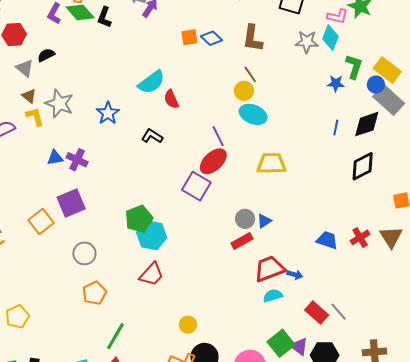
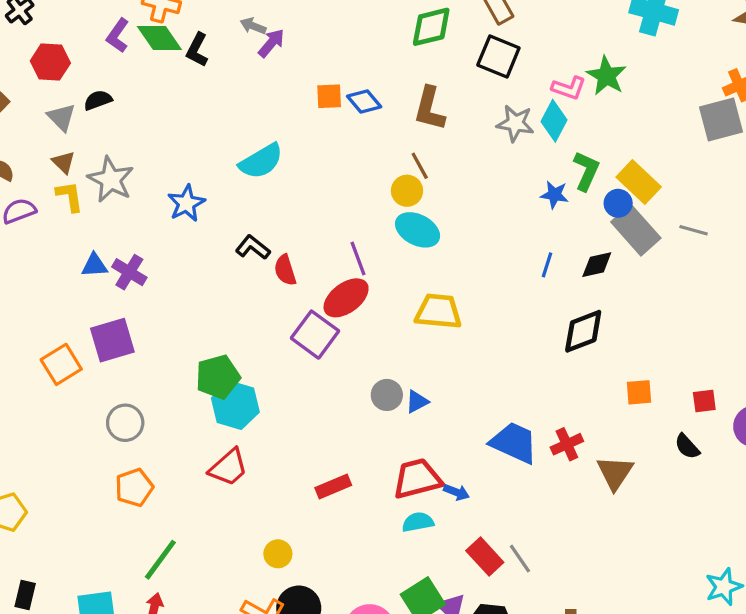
red semicircle: (171, 99) -> (285, 270), moved
black diamond: (367, 124) -> (597, 265), size x0.7
brown triangle: (391, 237) -> (615, 473), moved
blue trapezoid: (327, 240) -> (514, 443), size x1.4
red rectangle: (242, 241) -> (333, 486), moved

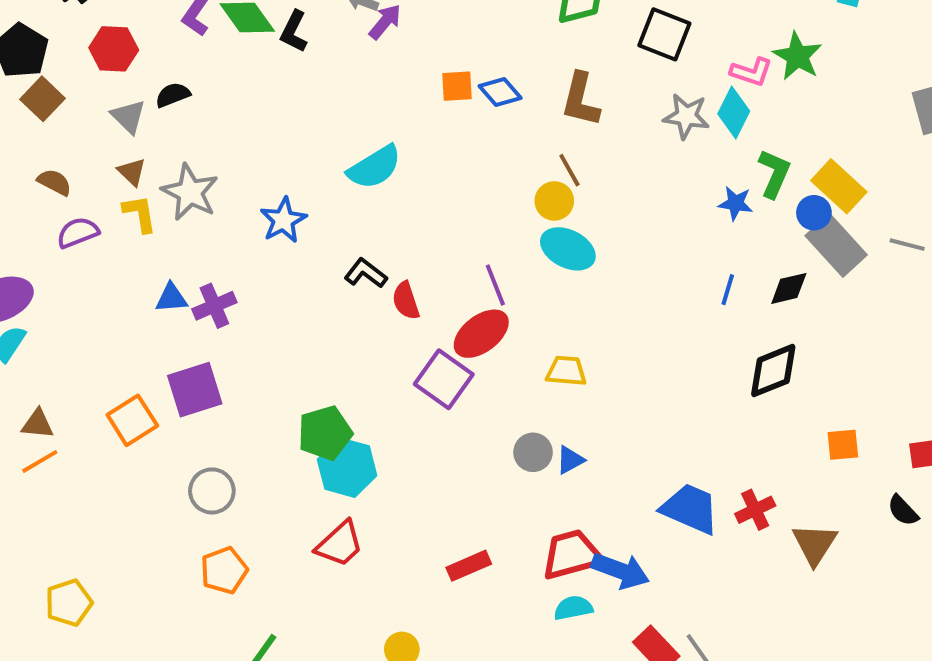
purple cross: (129, 272) -> (214, 306), turned 36
yellow trapezoid: (438, 311) -> (566, 371), moved, size x0.7
blue arrow: (457, 492) -> (620, 571), size x1.8

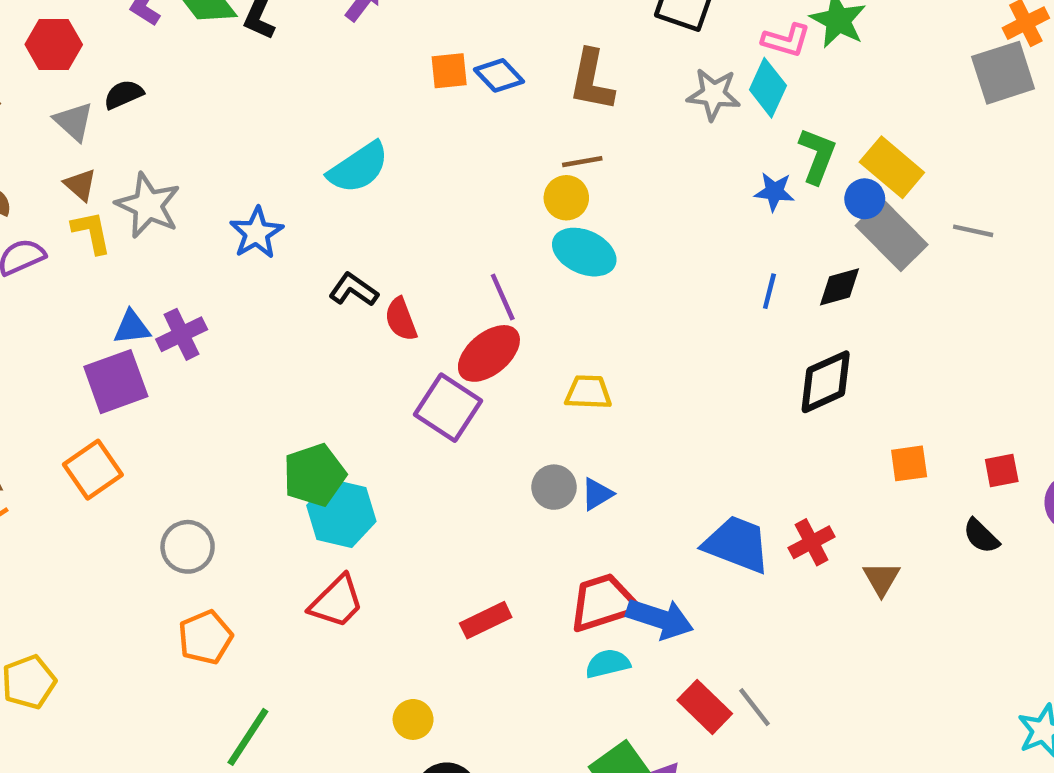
brown line: (569, 170) -> (582, 162), turned -68
purple square: (195, 390) -> (116, 382), moved
brown triangle: (815, 544) -> (881, 579), size x0.7

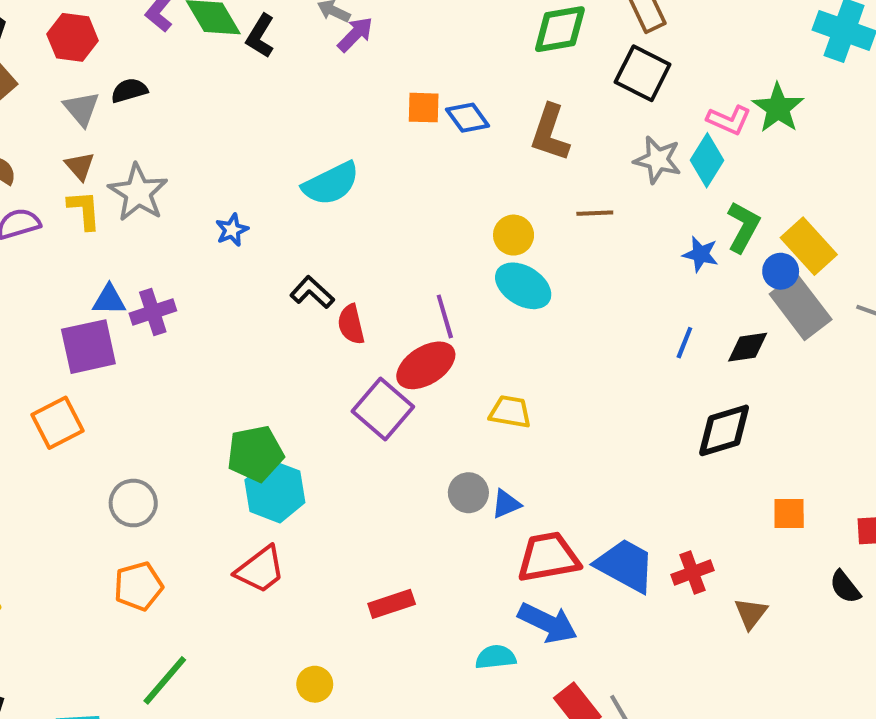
brown line: (582, 162) -> (595, 213), moved
blue star: (256, 233) -> (232, 230), size x0.7
red trapezoid: (603, 603) -> (548, 557), moved

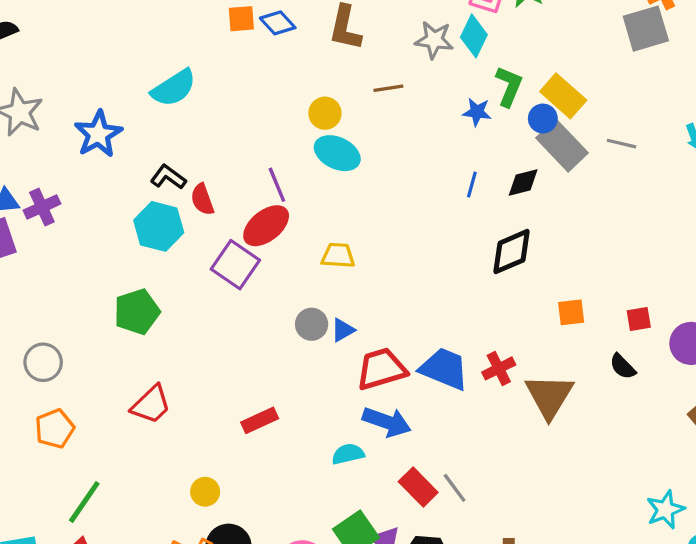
blue star: (232, 230) -> (98, 134), size x1.8
cyan hexagon: (275, 491) -> (159, 226), moved
brown triangle: (751, 613) -> (549, 396), size x1.8

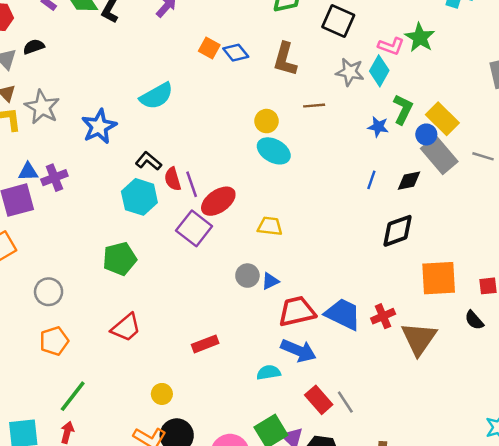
orange square: (241, 19) -> (209, 48), turned 30
purple line: (277, 185) -> (192, 184), moved
orange square: (571, 312) -> (439, 278), size x1.8

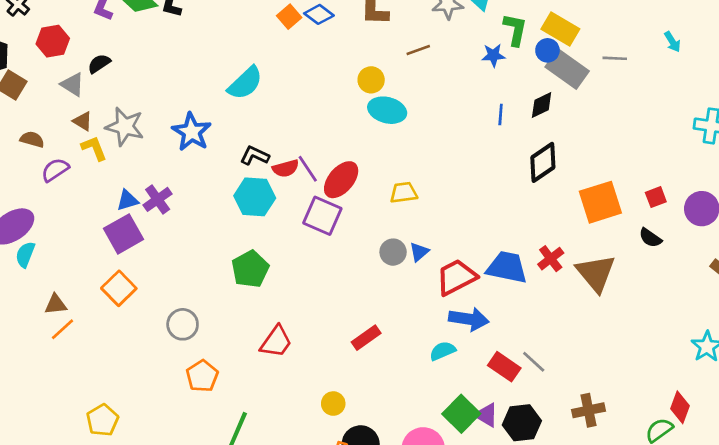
orange square: (209, 48) -> (289, 17), turned 35
red semicircle: (173, 179) -> (286, 168), turned -75

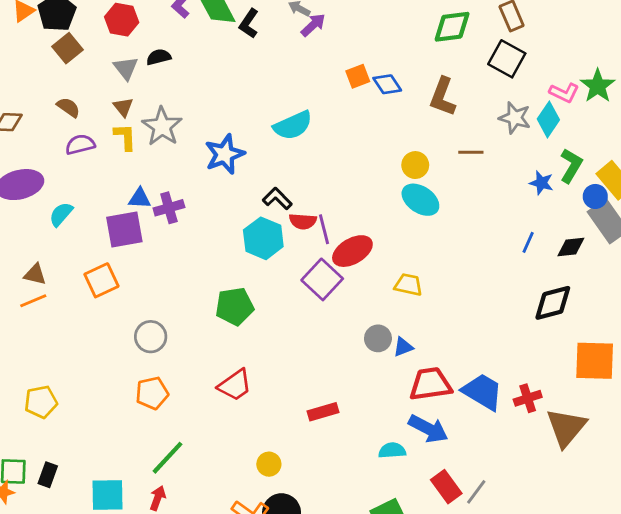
cyan semicircle: (25, 255) -> (61, 214), moved
gray line: (534, 362) -> (476, 492), turned 65

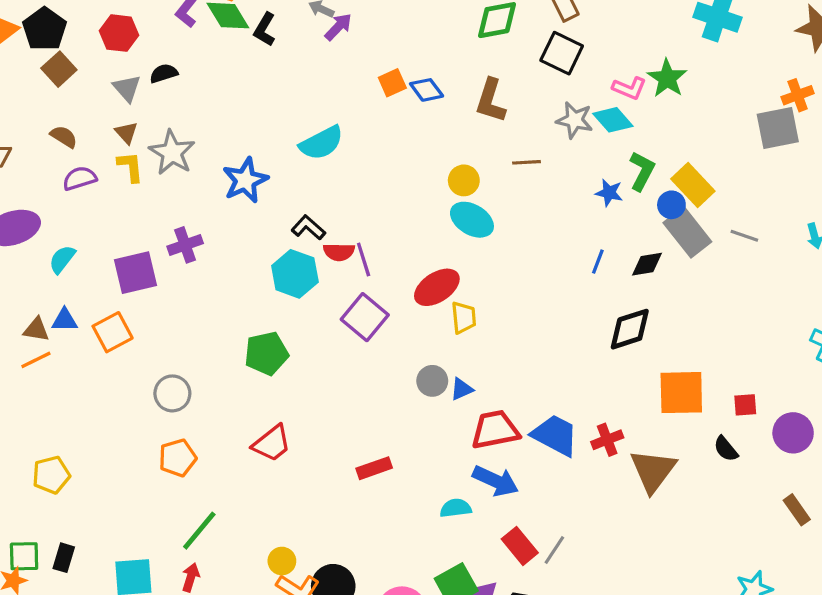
cyan diamond: (548, 119) -> (613, 120), turned -72
blue triangle: (140, 198) -> (65, 320), moved
red ellipse: (352, 251) -> (437, 287), moved
yellow trapezoid: (408, 285) -> (464, 318), turned 76
yellow circle: (269, 464) -> (282, 561), moved

